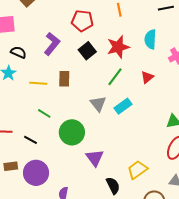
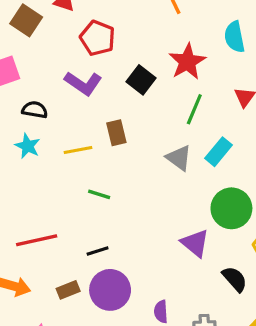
red pentagon: (82, 21) -> (98, 38), moved, turned 30
purple L-shape: (52, 44) -> (83, 83), turned 100
green circle: (72, 132) -> (231, 208), moved
black line: (30, 140) -> (98, 251), moved, turned -32

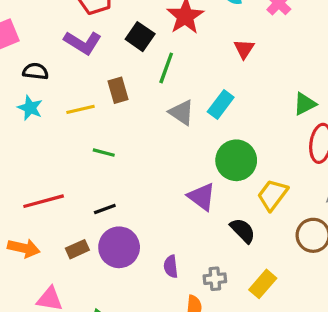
green line: (194, 109) -> (166, 68), moved

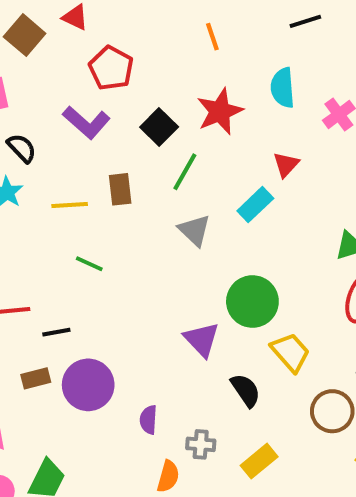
black semicircle: (36, 71) -> (22, 148), turned 30
cyan rectangle: (221, 104) -> (255, 205), moved
yellow trapezoid: (273, 195) -> (290, 352), turned 92
black line: (105, 209) -> (56, 332), moved

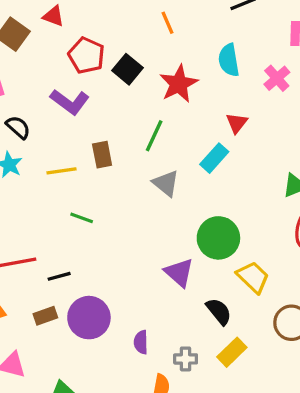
black square: (159, 127) -> (128, 69), moved
yellow rectangle: (259, 461) -> (232, 352), moved

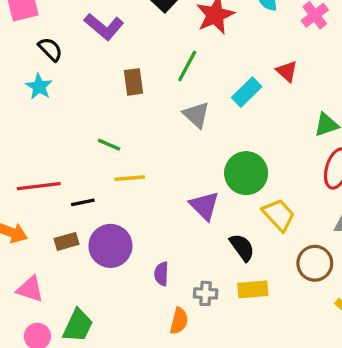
red triangle: (237, 123) -> (287, 71), moved, turned -30
yellow line: (61, 171) -> (130, 178), moved
yellow rectangle: (232, 352) -> (253, 289), turned 36

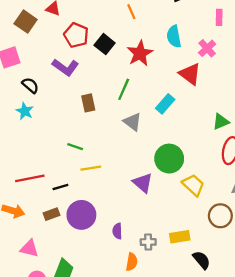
red triangle: (287, 71) -> (190, 74), moved, size x1.5
black semicircle: (242, 247) -> (202, 260), moved

